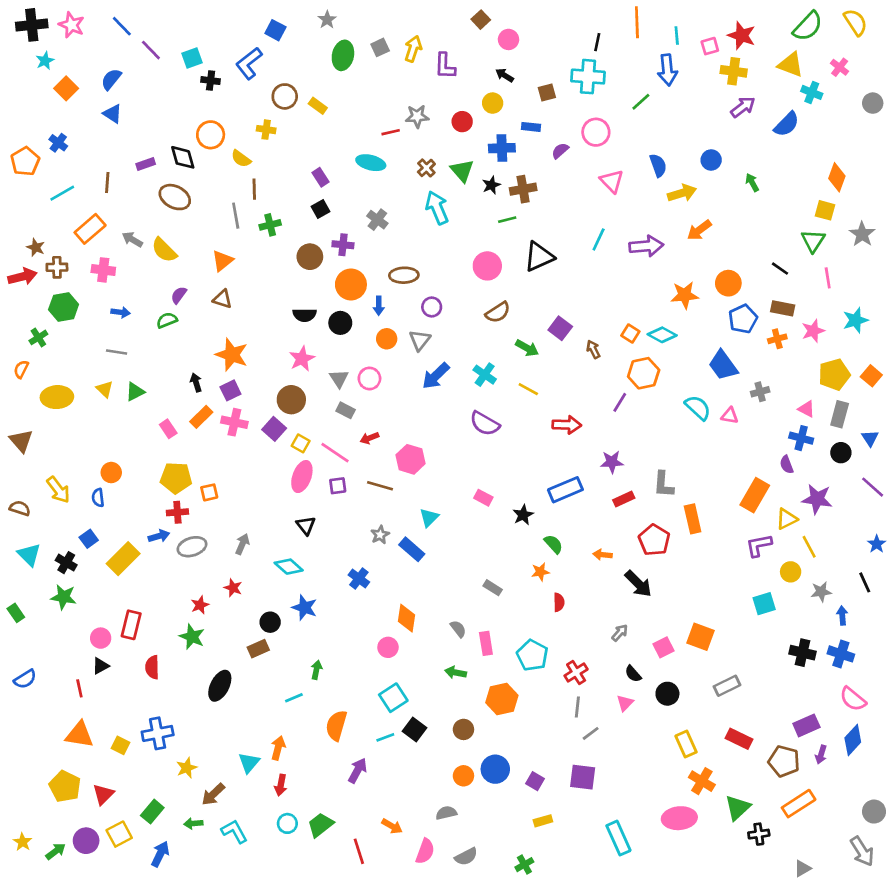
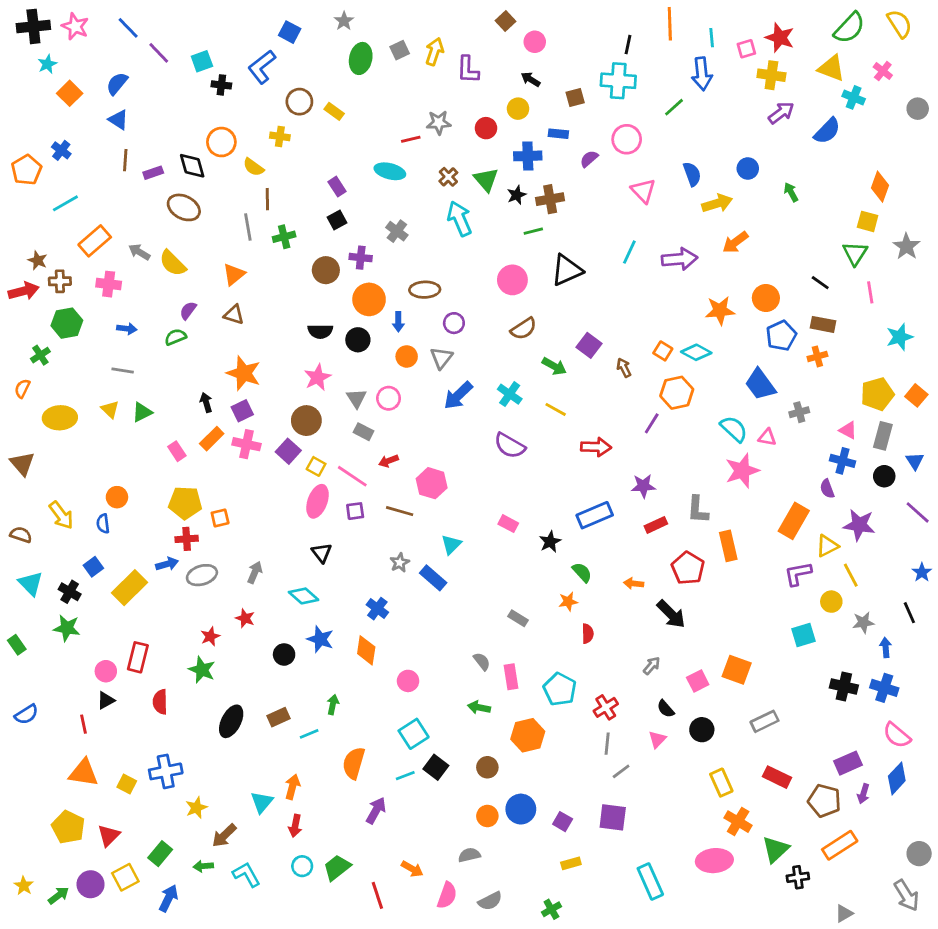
brown line: (107, 183) -> (125, 160), moved
pink star: (813, 331) -> (742, 471), moved, size x1.4
orange diamond: (407, 618) -> (366, 650), moved
brown rectangle: (258, 649) -> (279, 717), moved

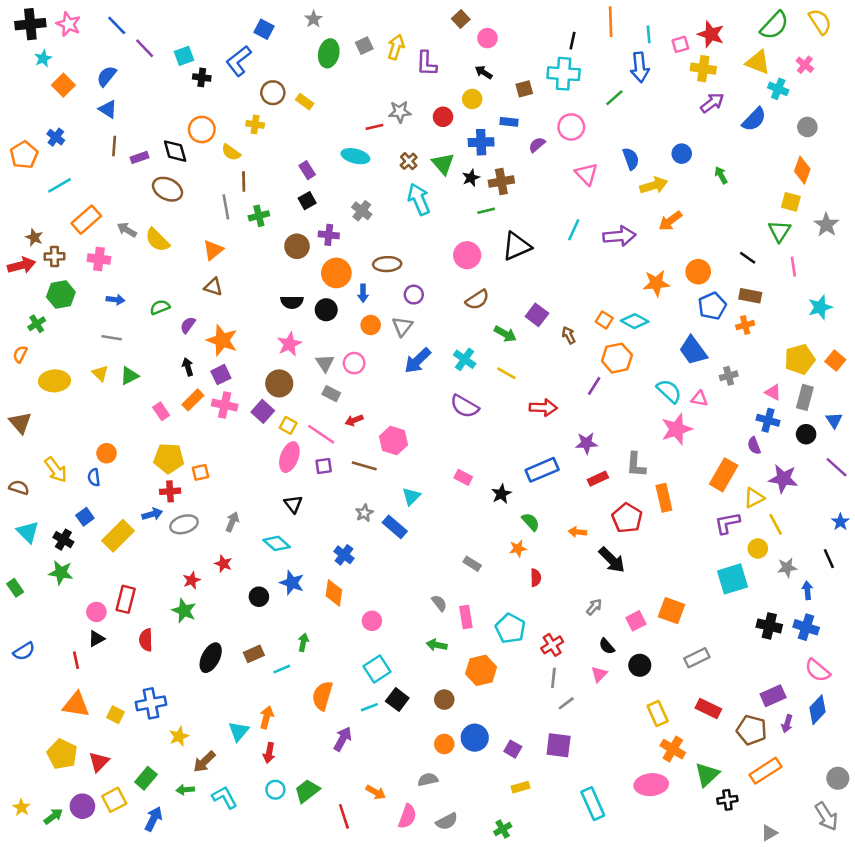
gray circle: (918, 109) -> (807, 127), moved
purple semicircle: (188, 311) -> (188, 325), moved
cyan square: (803, 635) -> (732, 579), size x1.4

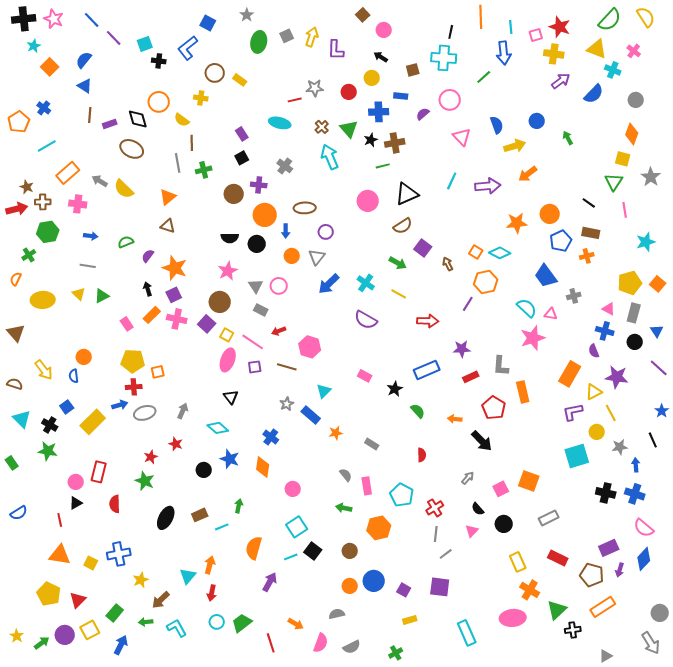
brown semicircle: (477, 300) -> (403, 226), moved
orange star: (518, 548) -> (336, 433), moved

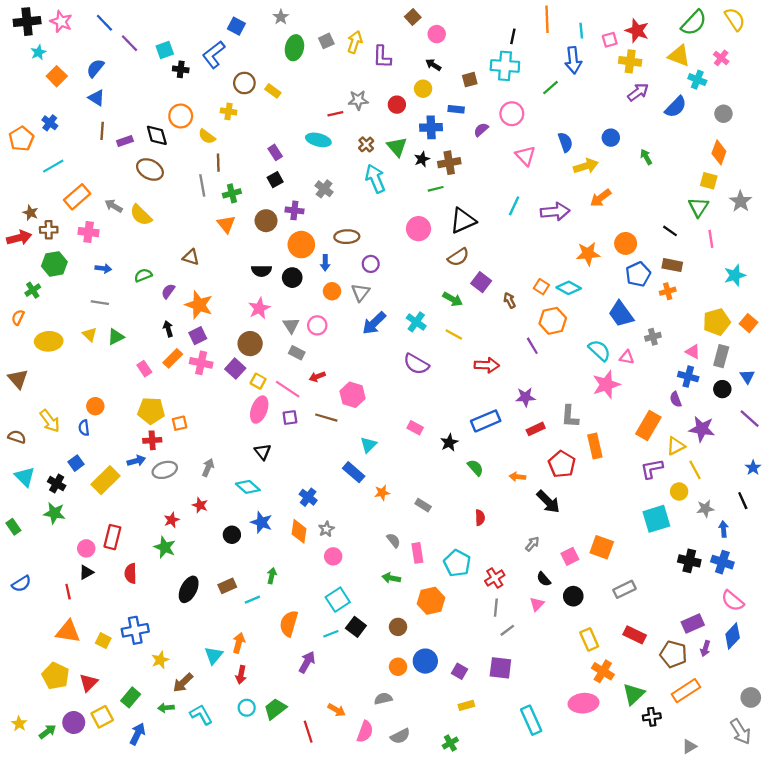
orange triangle: (168, 197) -> (226, 224), moved, turned -30
purple line: (468, 304) -> (532, 346), turned -63
gray star: (287, 404) -> (326, 529), moved

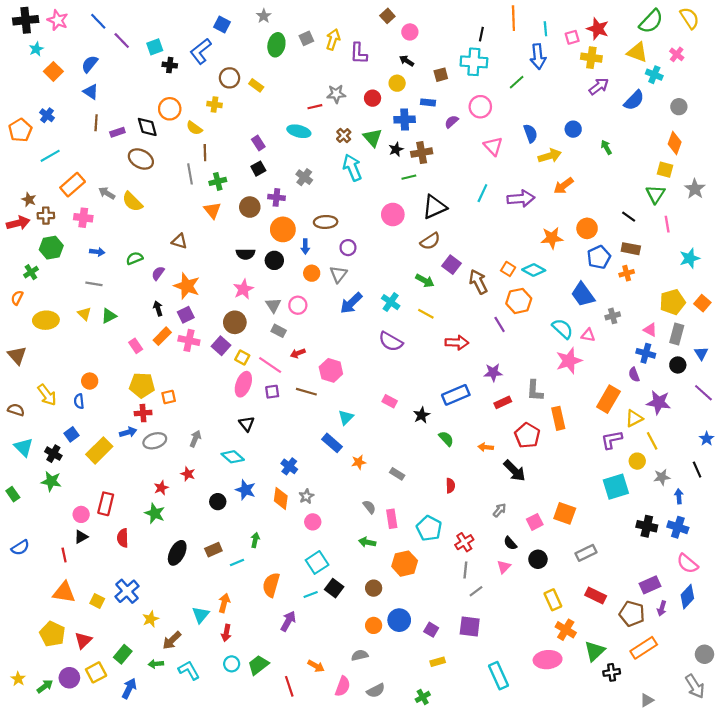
brown arrow: (510, 300) -> (478, 282), size x1.6
blue cross: (135, 630) -> (127, 591), turned -30

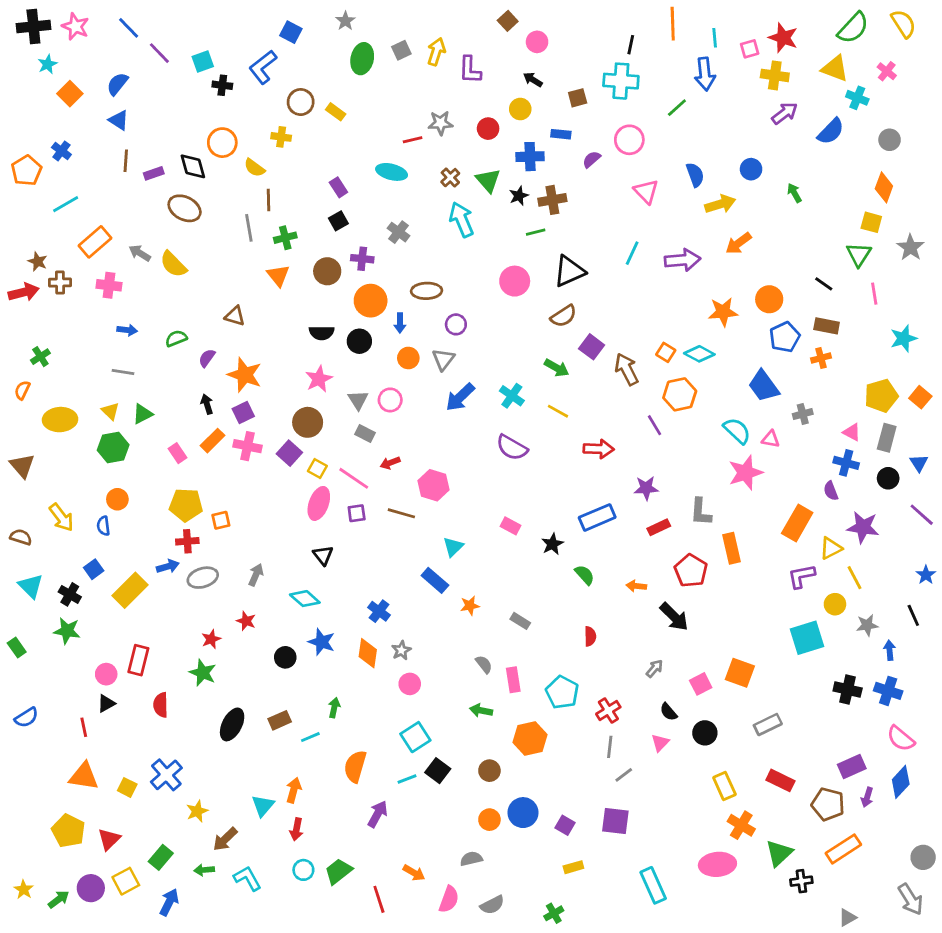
green hexagon: (51, 248) -> (113, 448), moved

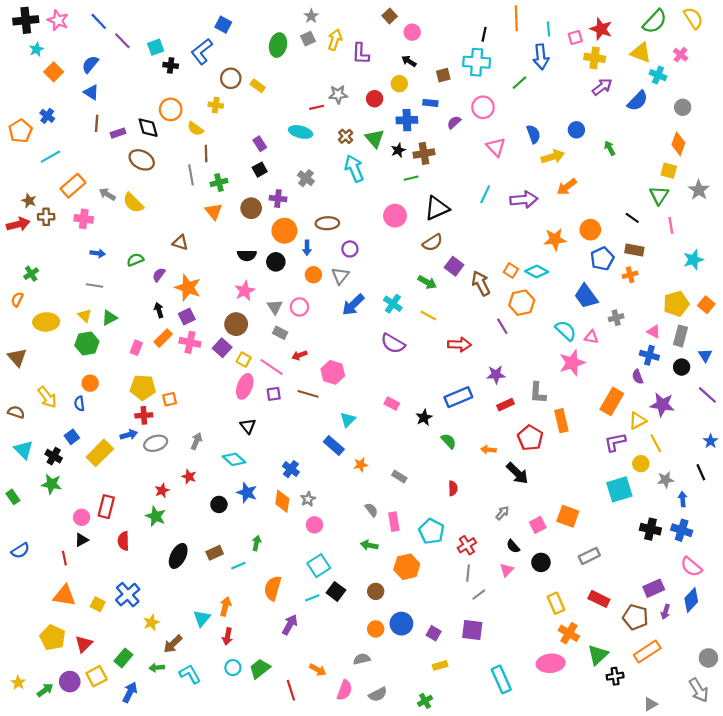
gray star: (345, 21) -> (311, 16), moved
pink rectangle: (178, 453) -> (136, 348), turned 56

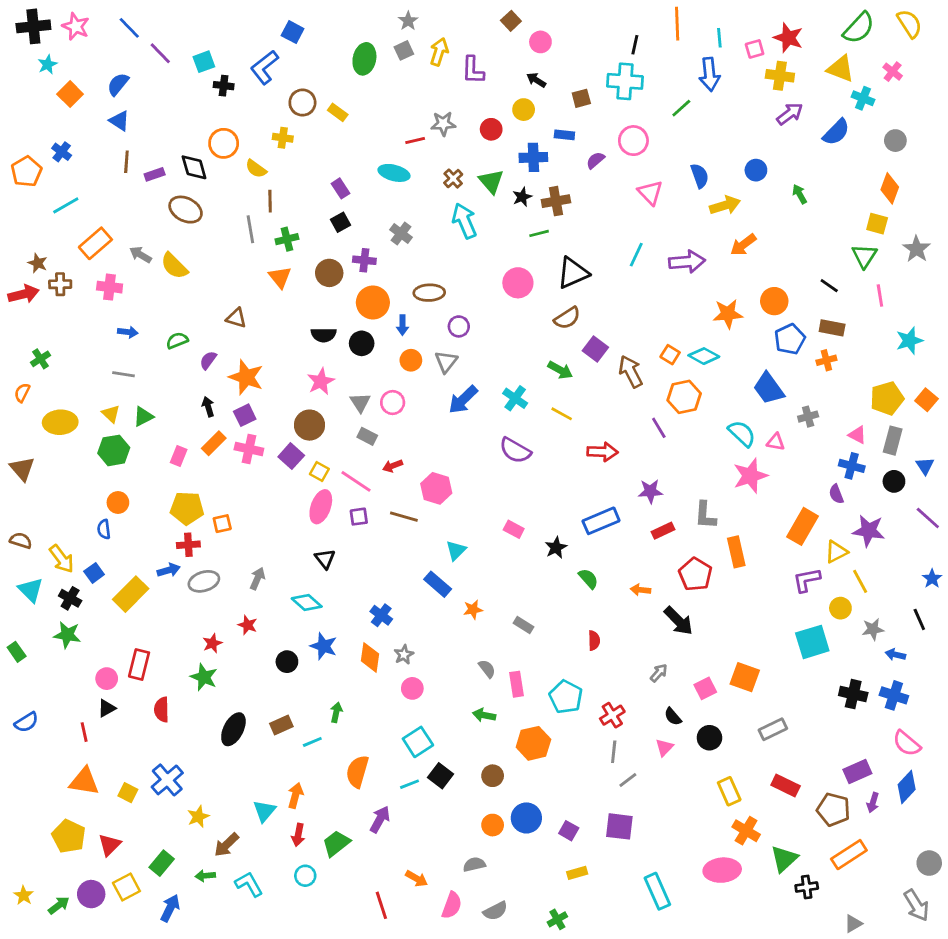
yellow arrow: (47, 397) -> (62, 559), moved
blue arrow: (683, 499) -> (895, 655), turned -72
green trapezoid: (260, 669) -> (336, 843), moved

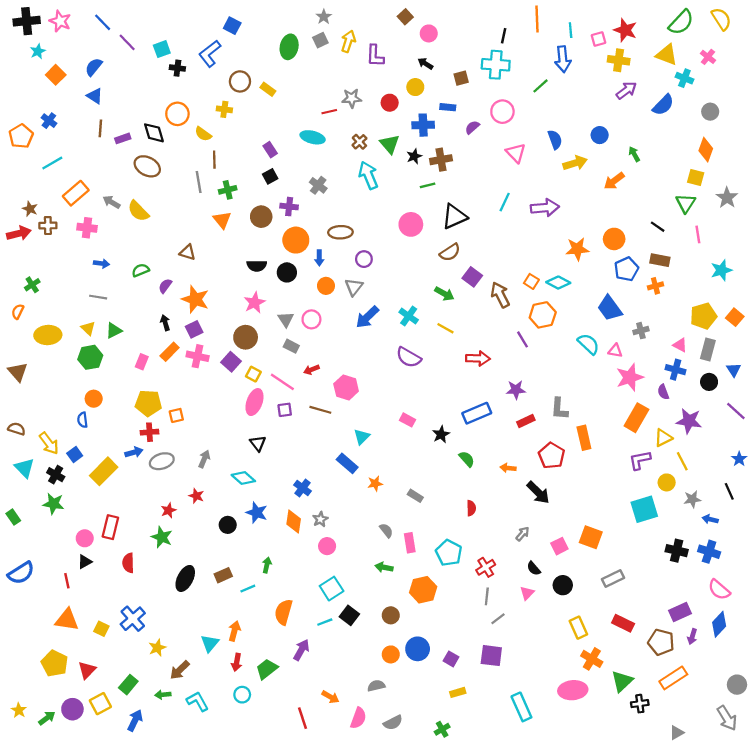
orange arrow: (743, 245) -> (614, 181), moved
pink star: (750, 476) -> (630, 377), moved
blue semicircle: (26, 722) -> (21, 573), size x1.4

